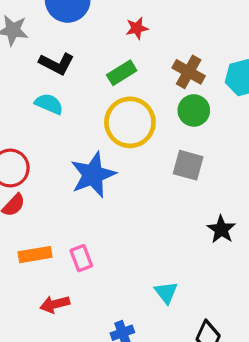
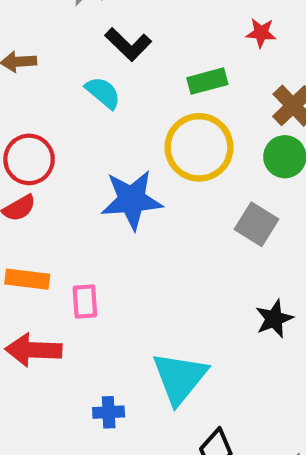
red star: (137, 28) -> (261, 33), moved
cyan triangle: (166, 292) -> (180, 378), size x1.8
red arrow: (55, 304) -> (33, 350), size x1.4

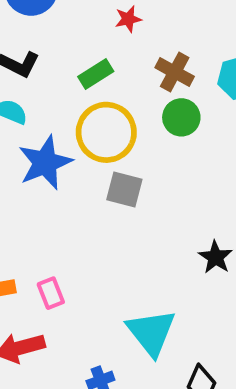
blue star: (132, 200) -> (45, 163), moved
gray square: (257, 224) -> (124, 190), moved

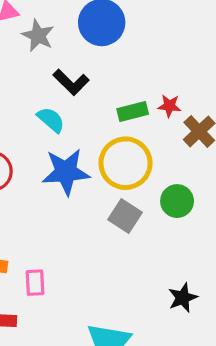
red star: (128, 19) -> (169, 106), moved
green circle: (181, 117) -> (177, 201), moved

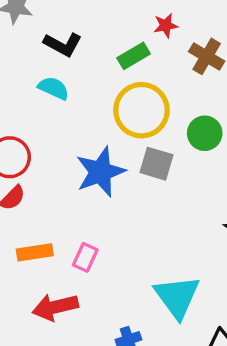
red star: (169, 106) -> (166, 25), moved
blue star: (66, 172) -> (100, 172), moved
pink rectangle: (35, 283) -> (85, 257), turned 44

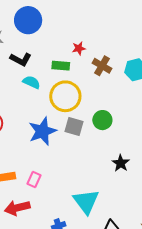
green rectangle: (134, 56) -> (61, 66), turned 36
cyan semicircle: (53, 88) -> (31, 82), moved
green circle: (205, 133) -> (102, 120), moved

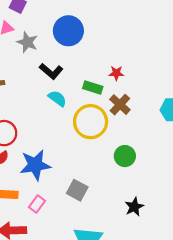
brown cross: (102, 66) -> (120, 105), moved
gray square: (74, 126) -> (77, 190), moved
blue star: (42, 131) -> (35, 165), moved

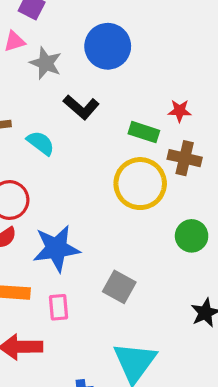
cyan semicircle: (57, 98) -> (41, 143), moved
brown cross: (120, 105) -> (185, 158), turned -30
pink rectangle: (37, 204) -> (59, 307), turned -42

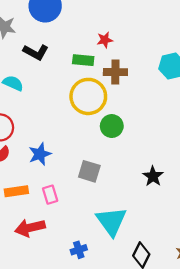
green circle: (192, 236) -> (112, 126), moved
blue star: (56, 248) -> (40, 154), size x0.7

